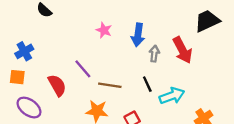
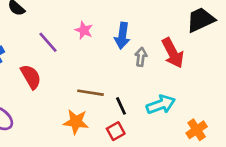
purple line: (83, 69) -> (48, 42), moved
black line: (147, 84) -> (121, 106), moved
red semicircle: (57, 85) -> (31, 77), moved

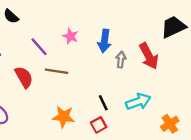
brown line: (90, 93) -> (57, 71), moved

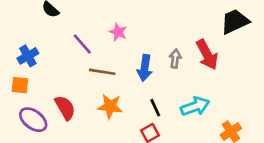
blue arrow: (104, 41) -> (145, 68), moved
red semicircle: (24, 77) -> (65, 108), moved
orange star: (64, 117) -> (110, 106), moved

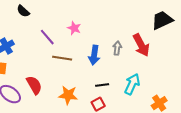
orange star: (110, 106) -> (68, 95), moved
cyan arrow: (195, 106) -> (132, 84), turned -45
black line: (155, 108) -> (102, 85), turned -72

